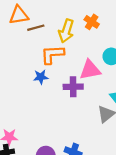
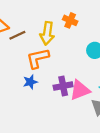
pink triangle: (90, 70) -> (80, 90), moved

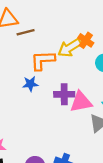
orange cross: (70, 20) -> (86, 40), moved
yellow arrow: (47, 33) -> (69, 48), moved, turned 40

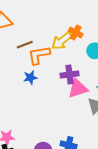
brown line: (26, 32) -> (25, 45), moved
purple cross: (64, 94) -> (69, 74), moved

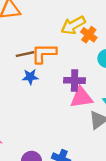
yellow arrow: (62, 41) -> (73, 25), moved
brown line: (25, 45) -> (25, 54), moved

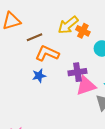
orange L-shape: (44, 53) -> (47, 53), turned 35
brown line: (25, 54) -> (34, 37), moved

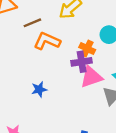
orange cross: (83, 31) -> (87, 48), moved
blue star: (39, 76) -> (39, 89), moved

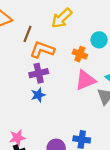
brown line: (32, 23) -> (27, 34), turned -42
purple cross: (82, 62) -> (39, 73), moved

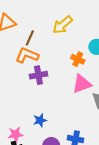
orange L-shape: (42, 50) -> (27, 55), moved
blue star: (38, 95) -> (40, 120), moved

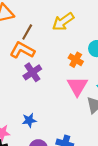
purple cross: (38, 75) -> (32, 72), turned -30
pink triangle: (82, 84) -> (77, 86), turned -45

